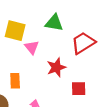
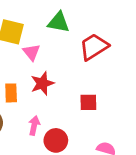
red star: (56, 67) -> (42, 83), moved

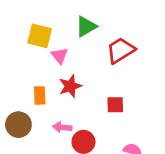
green triangle: (59, 22) -> (86, 26), turned -40
pink arrow: (34, 125) -> (62, 127), turned -96

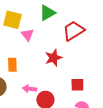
red star: (70, 86) -> (53, 58), moved
red square: (115, 105) -> (77, 85), moved

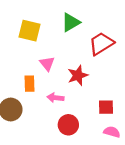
pink triangle: (27, 35) -> (47, 64), moved
pink arrow: (29, 89) -> (55, 98), moved

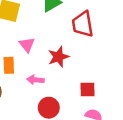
red trapezoid: (101, 44) -> (83, 24), turned -68

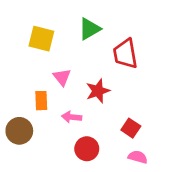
red square: (88, 89) -> (131, 128), turned 35

